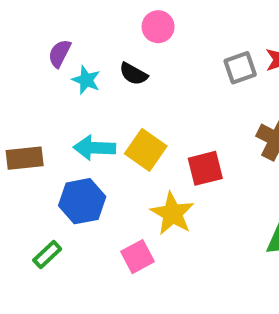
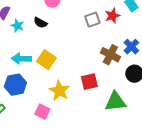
red square: (205, 168) -> (89, 82), moved
pink square: (138, 257) -> (42, 112), turned -35

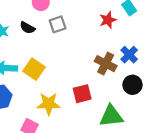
gray square: (92, 20) -> (58, 24), moved
yellow star: (59, 91) -> (49, 104), turned -30

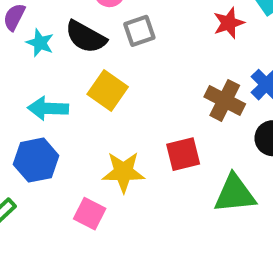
black semicircle: (27, 28) -> (86, 37), size x1.5
yellow square: (34, 69) -> (108, 90), moved

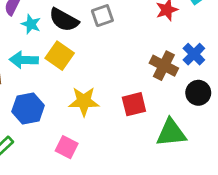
yellow square: (108, 90) -> (60, 56), moved
cyan arrow: (48, 108) -> (24, 60), moved
yellow star: (123, 172) -> (84, 101), moved

